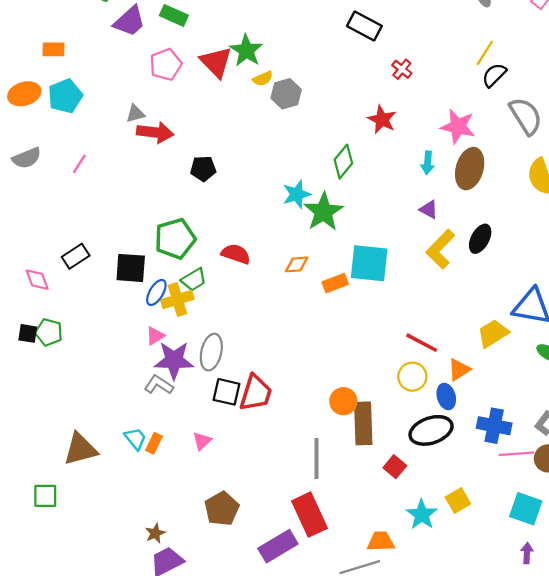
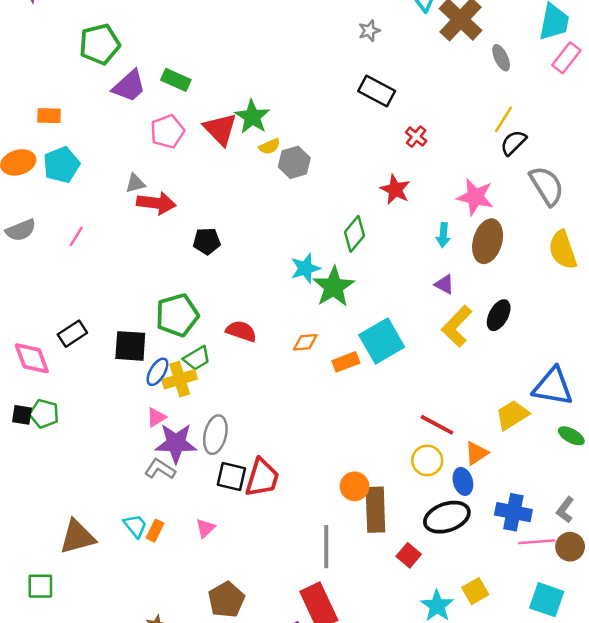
cyan square: (369, 263) -> (382, 341), turned -36
pink diamond: (37, 280) -> (32, 358), size x1.4

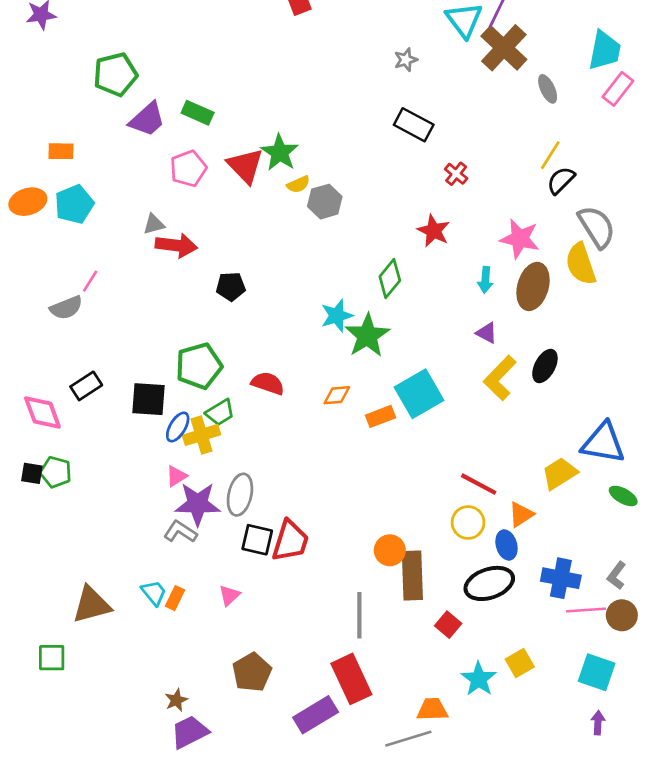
gray semicircle: (21, 230) -> (66, 308), moved
yellow semicircle: (563, 250) -> (581, 264), moved

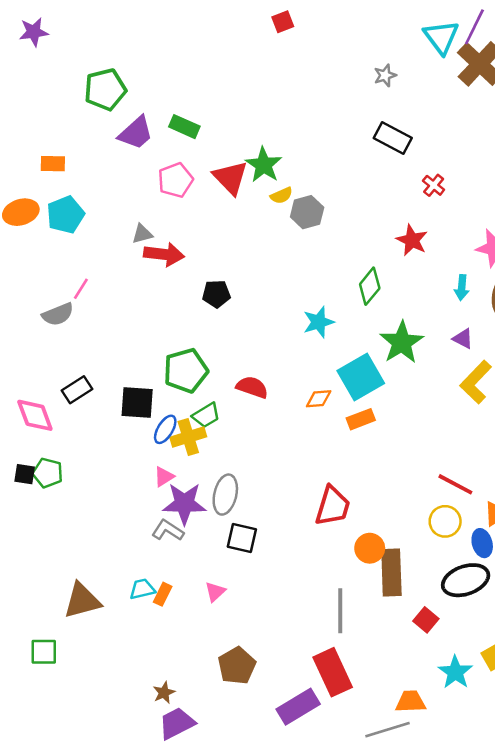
green star: (367, 336) -> (402, 342), moved
cyan square: (419, 394) -> (361, 377), moved
red trapezoid: (290, 541) -> (333, 506), moved
cyan trapezoid: (154, 593) -> (142, 589), turned -64

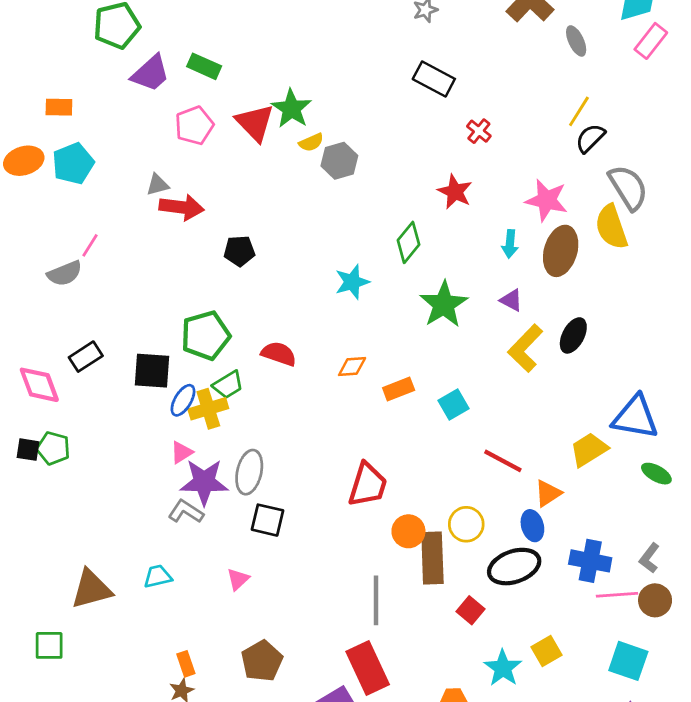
cyan square: (361, 377) -> (454, 404), moved, size x0.6
yellow circle: (445, 521) -> (466, 524), moved
orange rectangle: (163, 594) -> (186, 664), moved, turned -45

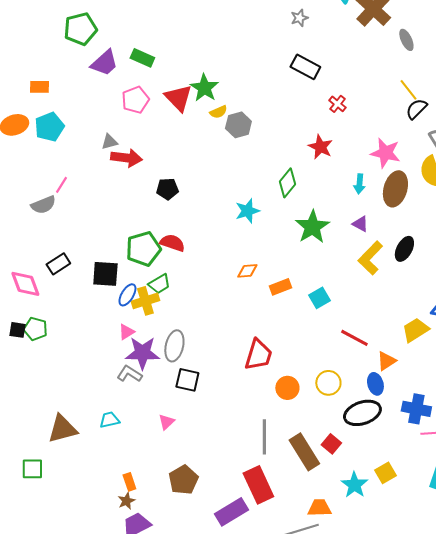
yellow line: (579, 111) -> (408, 90), turned -70
red semicircle: (279, 354) -> (172, 243), moved
brown rectangle: (432, 558) -> (304, 452), moved, turned -30

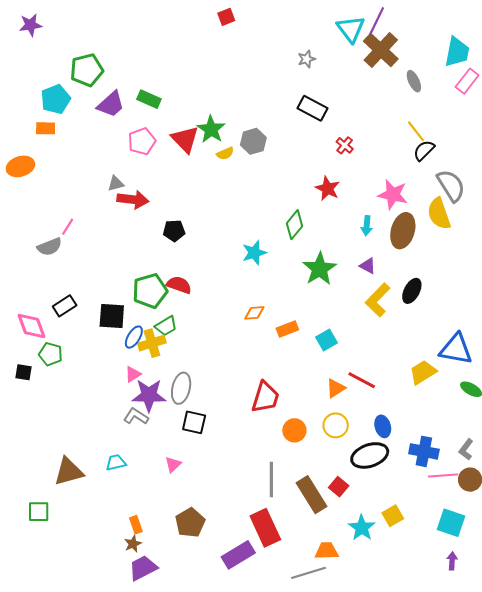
gray hexagon: (238, 125) -> (253, 141), moved
cyan pentagon: (49, 127) -> (56, 99), moved
green pentagon: (35, 329) -> (51, 354), moved
orange triangle: (386, 361) -> (336, 388), moved

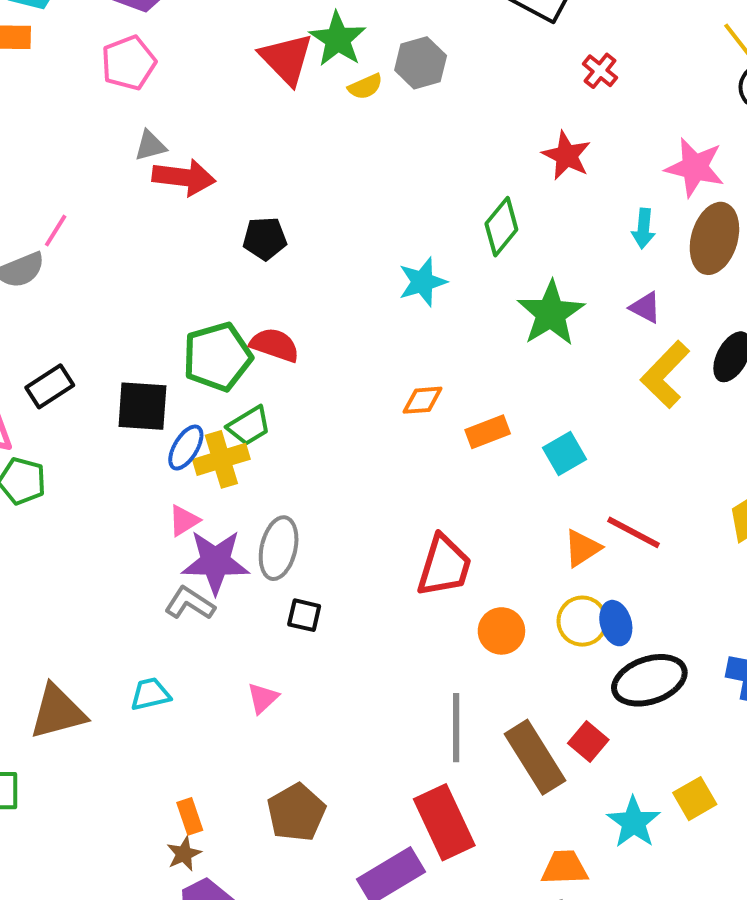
pink pentagon: (142, 141) -> (129, 63), moved
black square: (194, 422) -> (304, 615), size x0.7
blue ellipse: (383, 426) -> (616, 623), moved

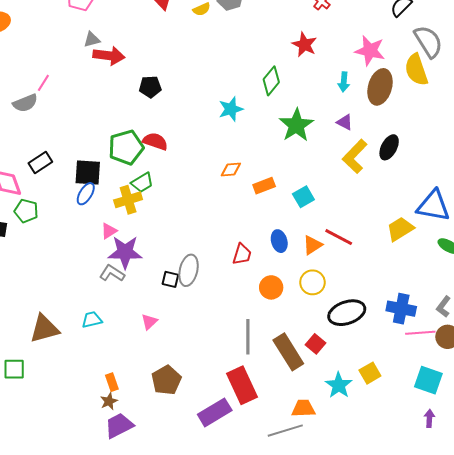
blue ellipse: (186, 448) -> (86, 194), moved
gray ellipse: (279, 548) -> (189, 270), moved
red trapezoid: (444, 566) -> (242, 254), size x0.7
blue ellipse: (616, 623) -> (279, 241), moved

